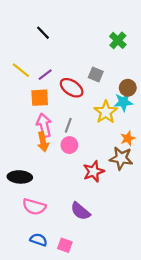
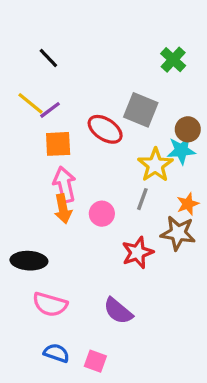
black line: (43, 33) -> (48, 58), moved
purple line: (45, 75) -> (50, 110), moved
gray square: (96, 75) -> (141, 110), size x1.5
gray line: (68, 125) -> (142, 199), moved

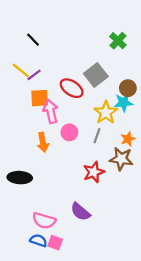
gray square: (141, 110) -> (96, 75), turned 30
pink arrow: (65, 184) -> (51, 111), moved
pink circle: (102, 214) -> (69, 132), moved
pink semicircle: (50, 304) -> (44, 221), moved
pink square: (95, 361) -> (55, 243), moved

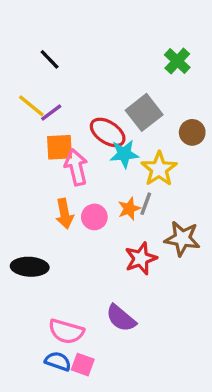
cyan star: (123, 103) -> (124, 154), moved
pink circle: (69, 132) -> (94, 217), moved
orange star: (128, 139) -> (129, 209), moved

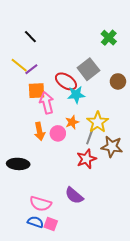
yellow star: (159, 169) -> (98, 122), moved
gray line: (146, 204) -> (89, 137), moved
orange star: (129, 209) -> (72, 122), moved

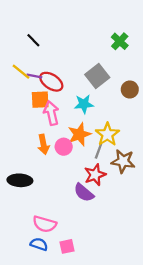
purple line: (31, 69) -> (34, 76), turned 48
red ellipse: (66, 81) -> (51, 82), moved
orange star: (72, 122) -> (79, 134), size x1.5
purple semicircle: (74, 196) -> (84, 193), moved
pink square: (51, 224) -> (67, 246), moved, turned -32

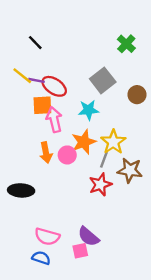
purple semicircle: (84, 193) -> (88, 237), moved
pink square: (67, 246) -> (80, 251), moved

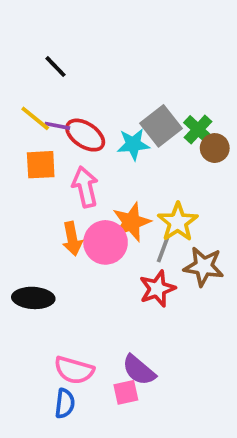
green cross: (126, 44) -> (198, 130), moved
orange square: (42, 105) -> (41, 165), moved
cyan star: (88, 110) -> (133, 144), moved
pink circle: (67, 155) -> (106, 242), size x1.5
blue semicircle: (41, 258) -> (65, 403), turned 78

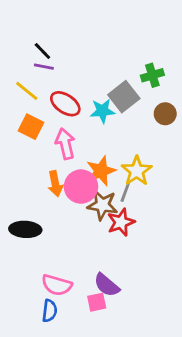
purple line: (57, 126) -> (44, 67), moved
green cross: (198, 130) -> (152, 75), moved, turned 30
orange square: (41, 165) -> (31, 127), turned 30
brown star: (204, 266) -> (102, 205), moved

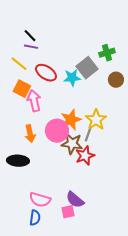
pink arrow: (65, 144) -> (34, 101), moved
orange arrow: (55, 184) -> (30, 134), moved

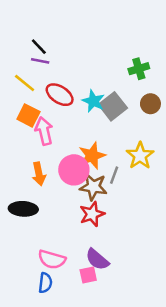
gray square: (87, 68) -> (113, 106), moved
cyan star: (72, 78) -> (93, 101), turned 30
yellow star: (96, 120) -> (140, 156), moved
red star: (85, 156) -> (92, 214), moved

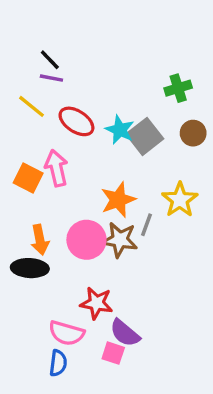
orange square: (28, 115) -> (28, 178), moved
pink circle: (74, 170) -> (86, 240), moved
orange arrow: (39, 174) -> (40, 240), moved
red star: (92, 214) -> (96, 303), moved, turned 30
pink square: (88, 275) -> (113, 353), turned 30

